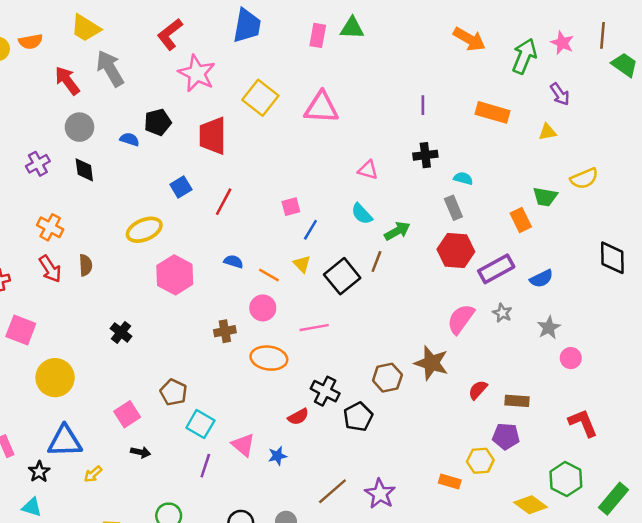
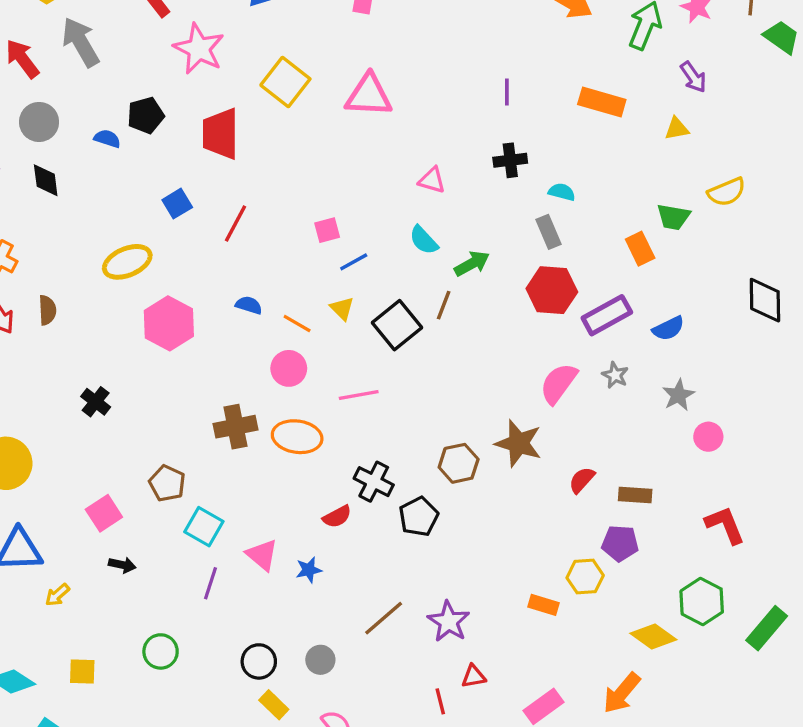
blue line: (310, 230) -> (354, 262), turned 30
brown cross: (225, 331) -> (235, 427), moved, size x1.4

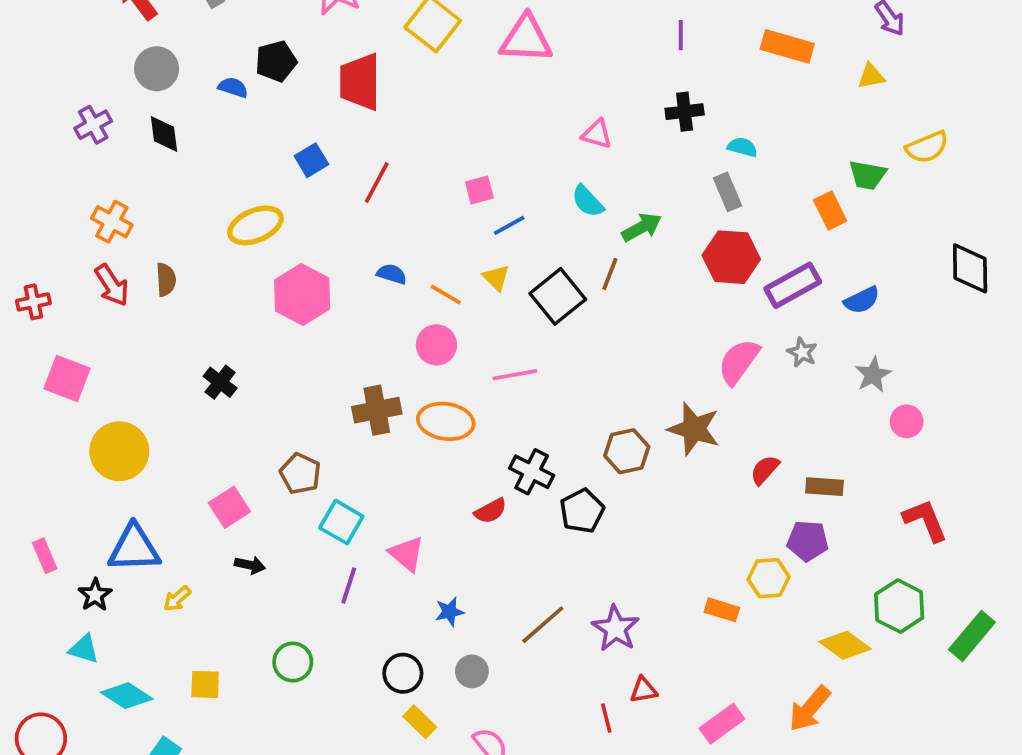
blue star: (309, 570) -> (450, 612), moved

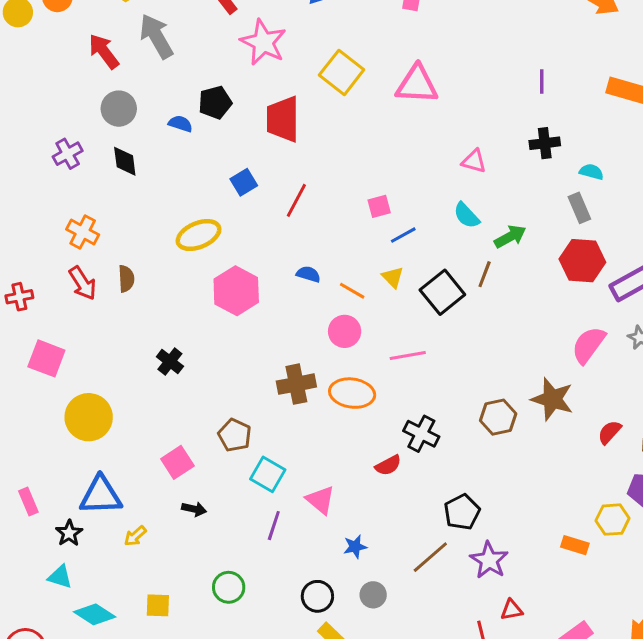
black pentagon: (582, 511) -> (462, 512), moved

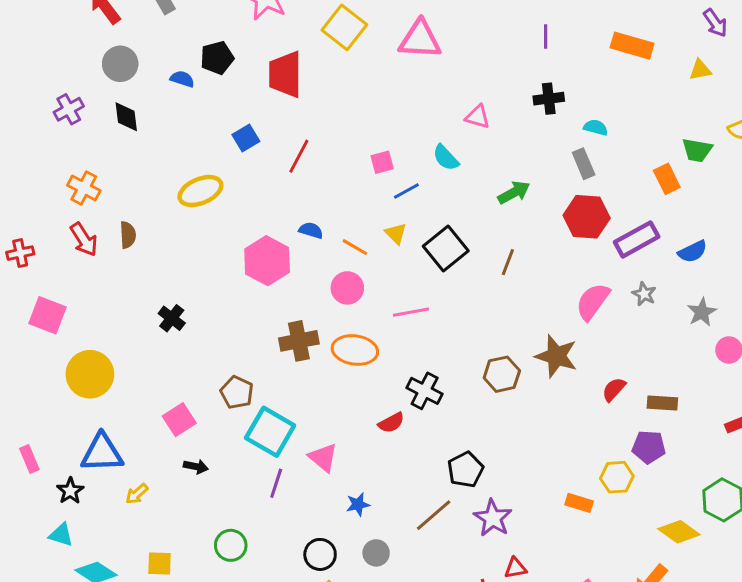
cyan semicircle: (466, 215) -> (446, 158), moved
brown line: (485, 274) -> (508, 262), moved
pink hexagon: (236, 291) -> (267, 261), moved
cyan square: (268, 474) -> (270, 432), size x1.4

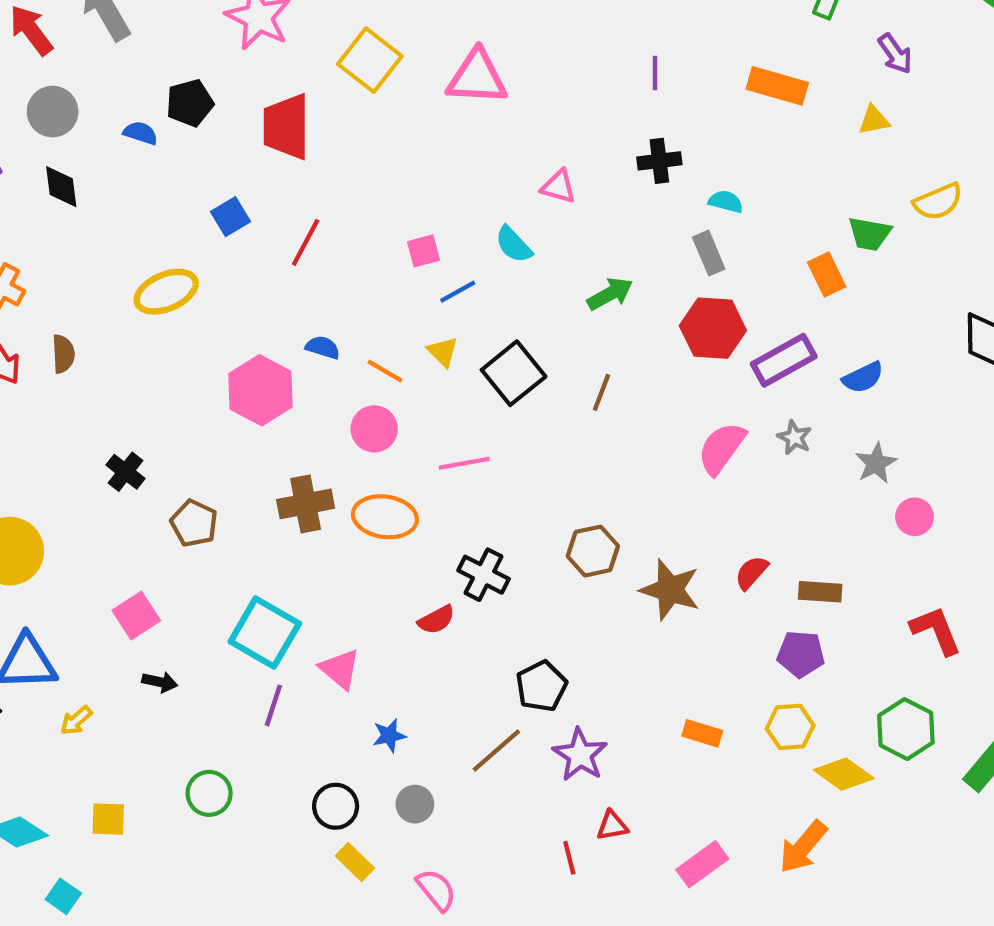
brown star: (556, 356) -> (670, 590), moved
brown pentagon: (237, 392) -> (194, 523), moved
yellow hexagon: (617, 477) -> (790, 727), moved

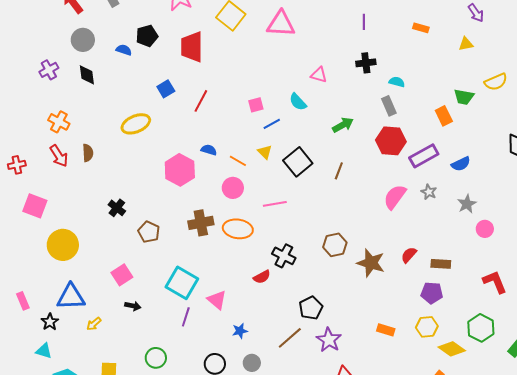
orange rectangle: (777, 86) -> (421, 28), size x0.6

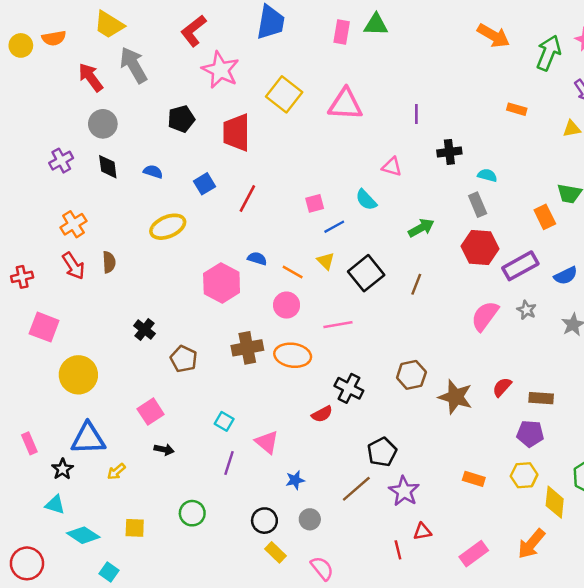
purple line: (364, 22) -> (416, 114), moved
blue semicircle: (124, 50) -> (153, 172), moved
orange cross: (59, 122) -> (73, 224), turned 30
cyan square: (182, 283) -> (224, 421), size x0.5
yellow diamond: (452, 349) -> (555, 502), turned 60

